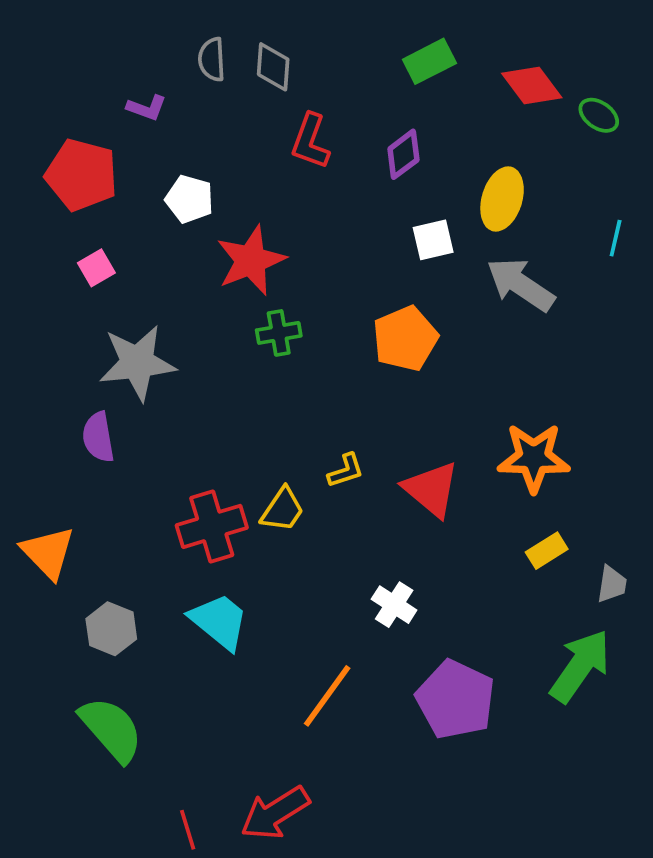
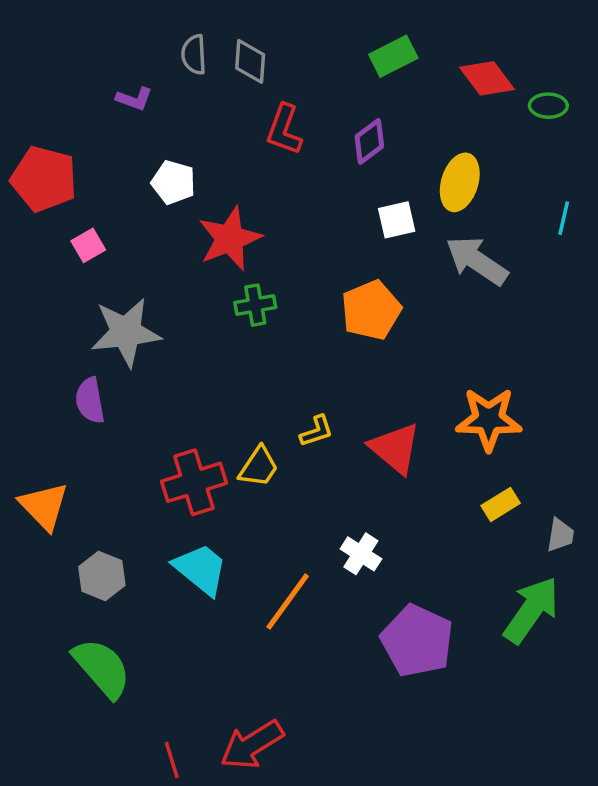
green ellipse: (599, 115) -> (548, 106), turned -33
red pentagon: (82, 175) -> (44, 179), moved
orange line: (327, 696) -> (288, 602), moved

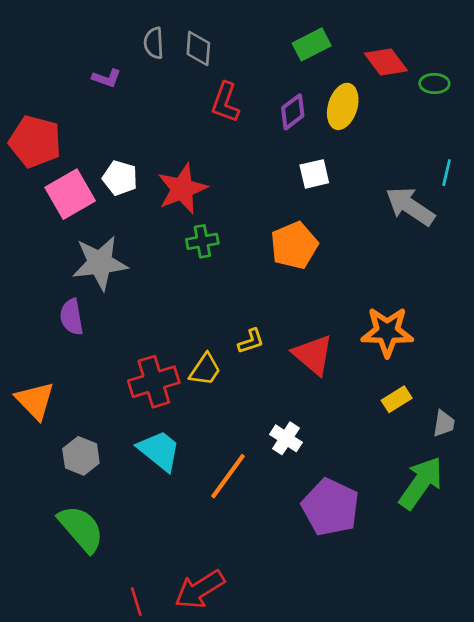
white pentagon: (173, 182) -> (120, 178), moved
yellow ellipse: (460, 182) -> (343, 106), moved
pink square: (88, 245) -> (70, 194), size x1.8
gray arrow: (477, 261) -> (410, 206), moved

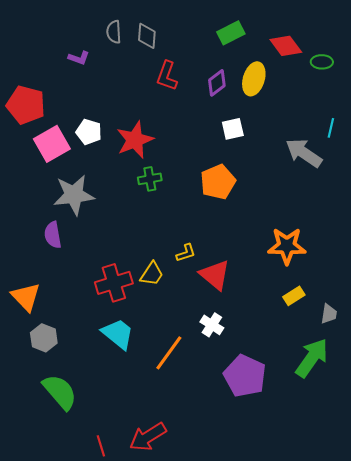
red triangle: (313, 355) -> (215, 275), moved
gray hexagon: (81, 456) -> (44, 338), moved

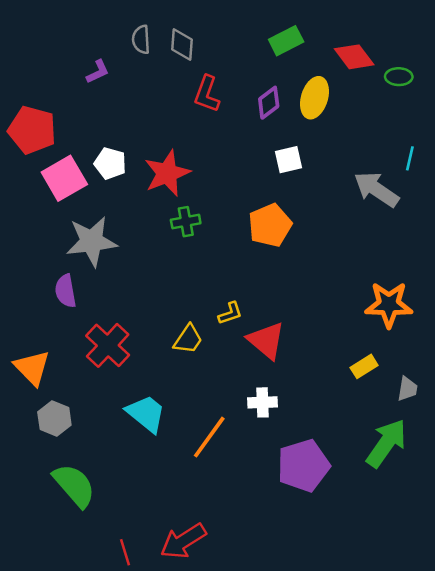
purple L-shape: (79, 58) -> (98, 72), turned -45
orange star: (287, 246) -> (389, 305), moved
red cross: (114, 283) -> (108, 345), moved, turned -30
white cross: (212, 325) -> (262, 402), turned -35
purple pentagon: (245, 376) -> (303, 466), turned 30

